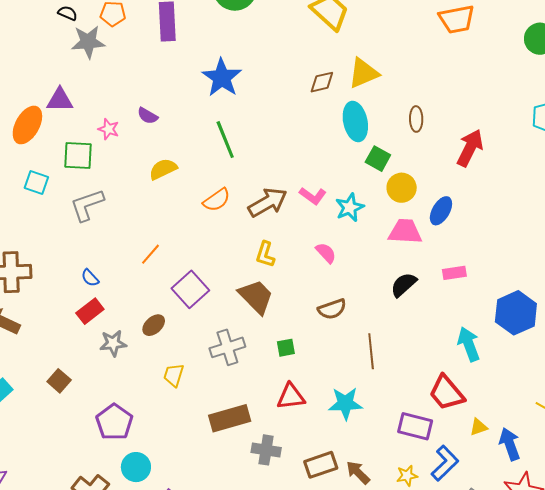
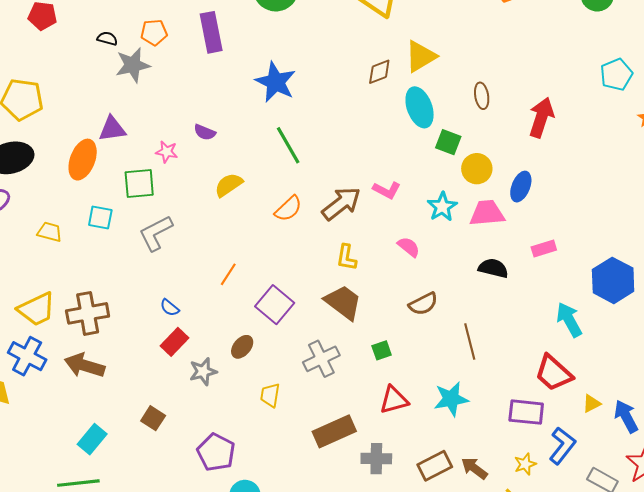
cyan star: (350, 207) -> (442, 207), moved
black semicircle: (404, 285) -> (493, 268), turned 64

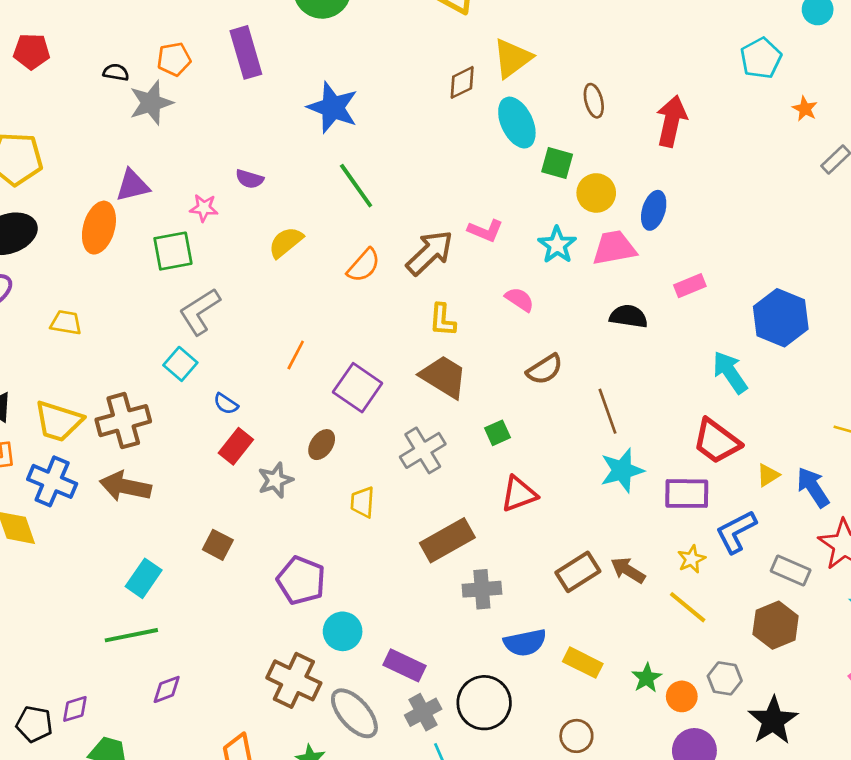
cyan square: (100, 217) -> (180, 364), moved, turned 35
yellow trapezoid: (37, 309) -> (59, 421), turned 48
cyan star: (451, 399) -> (622, 470), moved
blue L-shape: (562, 446) -> (736, 532), turned -150
gray cross: (376, 459) -> (482, 589), moved

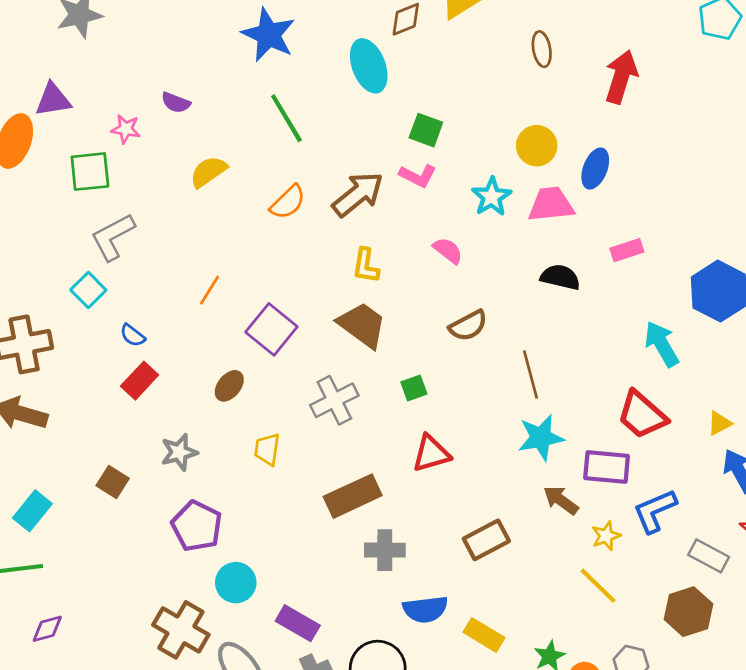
cyan ellipse: (517, 123) -> (369, 66), moved
green square: (557, 163) -> (426, 130), moved
yellow triangle: (768, 475) -> (719, 423), moved
gray star: (275, 480) -> (179, 452), moved
brown arrow: (628, 570) -> (561, 500), moved

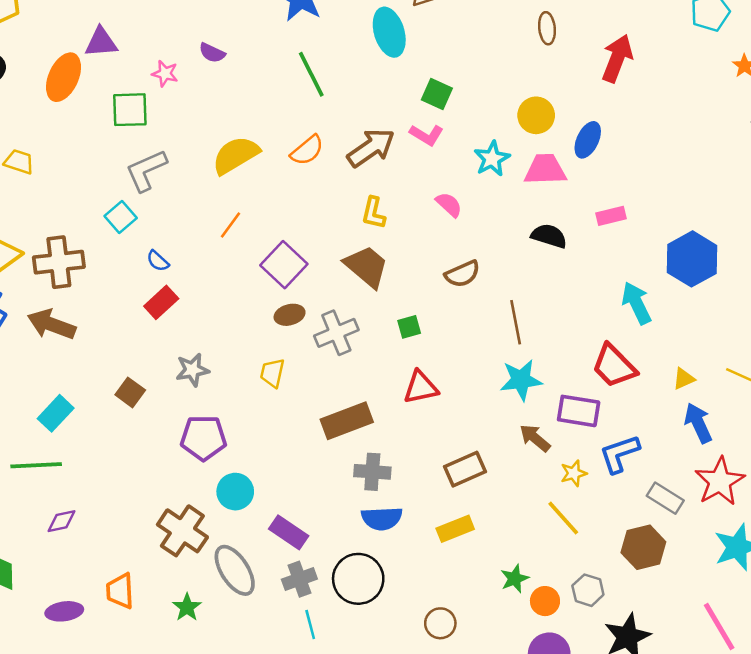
yellow semicircle: (208, 172) -> (236, 155), moved, size x1.4
brown ellipse: (229, 386) -> (290, 315), moved, turned 32
purple pentagon: (197, 526) -> (204, 438), turned -30
blue semicircle: (425, 609) -> (382, 518), moved
yellow rectangle: (484, 635) -> (455, 529), moved, turned -57

